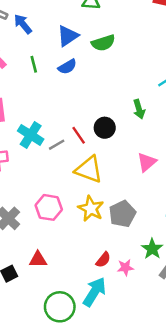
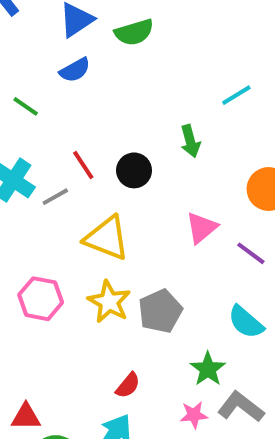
green line: (34, 64) -> (26, 106), moved, turned -42
red line: (79, 135) -> (83, 165), moved
red triangle: (38, 260) -> (26, 417), moved
pink star: (125, 268) -> (194, 415), moved

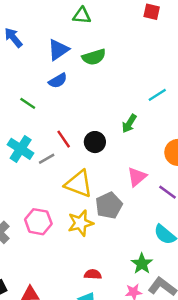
green arrow: (190, 141) -> (129, 124), turned 48
yellow star: (109, 302) -> (81, 223), turned 30
gray pentagon: (160, 311) -> (109, 205), moved
red semicircle: (128, 385) -> (93, 274), turned -126

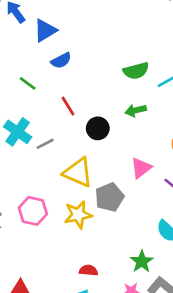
blue triangle: (58, 50) -> (45, 30), moved
green semicircle: (94, 57) -> (136, 71), moved
green arrow: (129, 124) -> (136, 110), turned 42
red line: (64, 139) -> (68, 106), moved

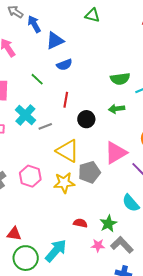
red line: (68, 106) -> (66, 100), turned 35
pink triangle: (141, 168) -> (116, 153), size x1.4
red semicircle: (89, 270) -> (80, 223), moved

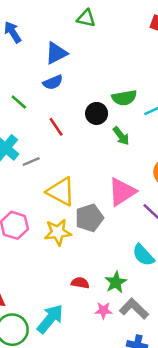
blue triangle: (55, 41) -> (56, 53), moved
red line: (66, 100) -> (56, 127), turned -42
green arrow: (117, 109) -> (121, 136), turned -119
black circle: (86, 119) -> (97, 113), moved

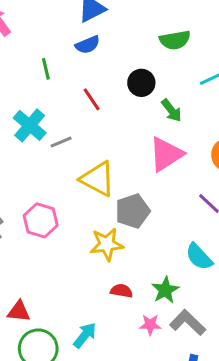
green semicircle: (124, 98) -> (175, 40), moved
green line: (19, 102) -> (46, 69), turned 36
pink triangle: (122, 192) -> (166, 154), moved
yellow star: (58, 232) -> (107, 244), moved
cyan arrow: (50, 319) -> (85, 335), size x0.7

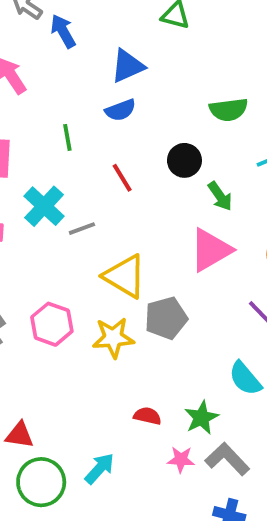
yellow star: (107, 244) -> (113, 338), moved

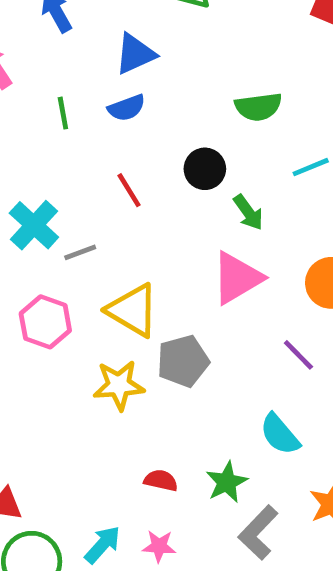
green line: (67, 137) -> (63, 113), moved
pink hexagon: (52, 324) -> (45, 322), moved
pink star: (181, 459) -> (159, 546), moved
gray L-shape: (227, 459) -> (258, 533), turned -93

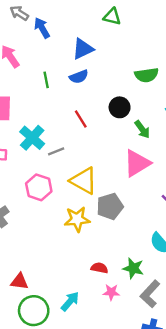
green star: (227, 482) -> (133, 268), turned -30
pink star: (159, 546) -> (111, 292), moved

